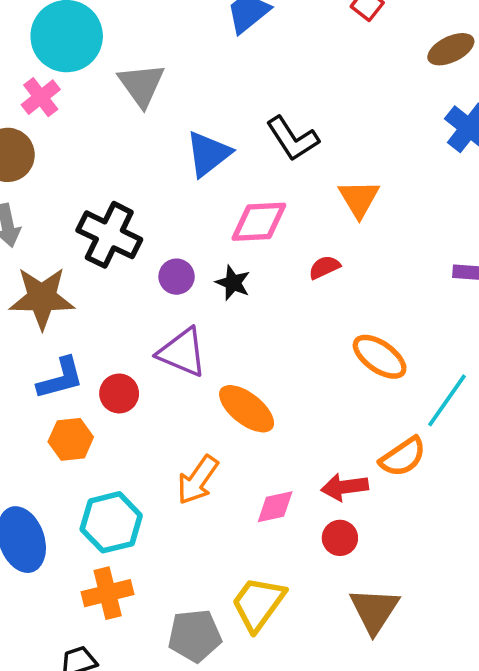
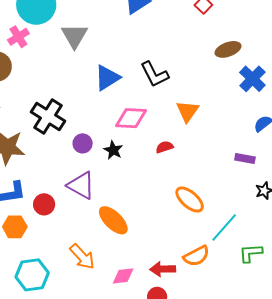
brown ellipse: (451, 49) -> (228, 49), moved
orange arrow: (198, 480) -> (82, 257), turned -84

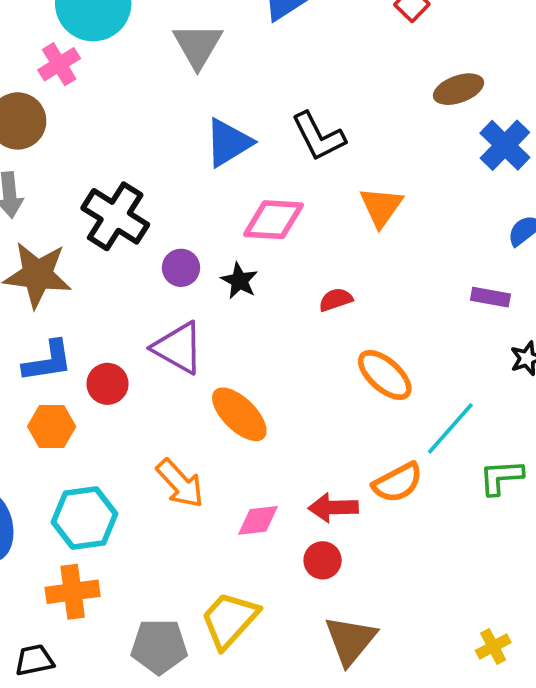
gray triangle: (75, 36) -> (198, 45), moved
red semicircle: (164, 147) -> (336, 300), moved

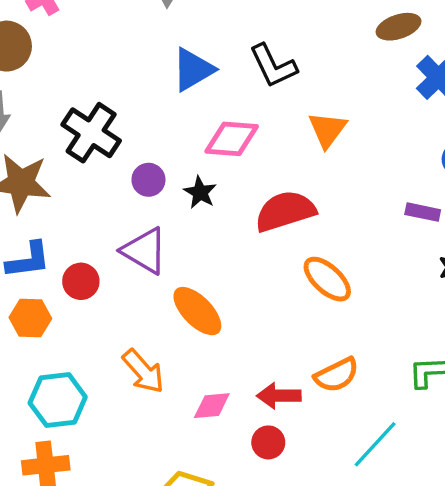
red semicircle: (336, 300) -> (285, 211), size x2.0
cyan line: (450, 428) -> (375, 444), moved

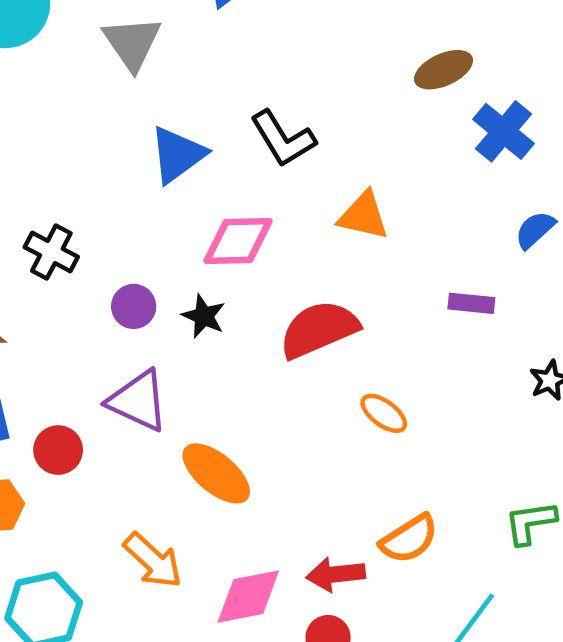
orange triangle: (327, 130) -> (364, 216), turned -48
black cross: (91, 133) -> (51, 252), size x0.7
purple rectangle: (423, 212) -> (471, 303), moved
orange ellipse: (327, 279) -> (384, 413), size x0.7
pink diamond: (212, 406) -> (248, 597), size x1.4

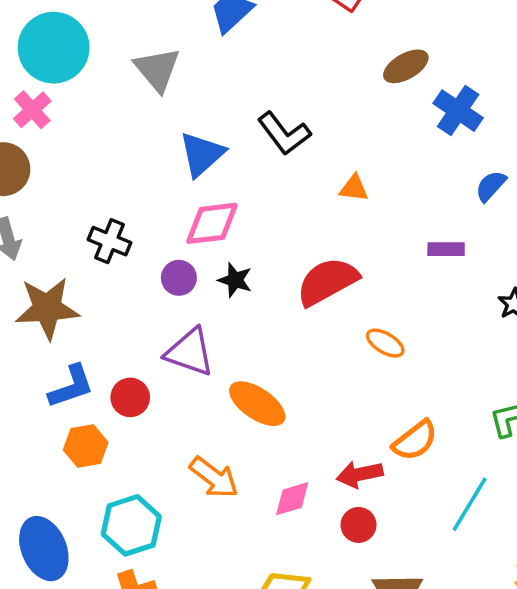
orange triangle: (364, 216) -> (354, 188), size x0.7
pink diamond: (238, 241) -> (212, 223), moved
pink diamond: (248, 597) -> (292, 499), size x0.7

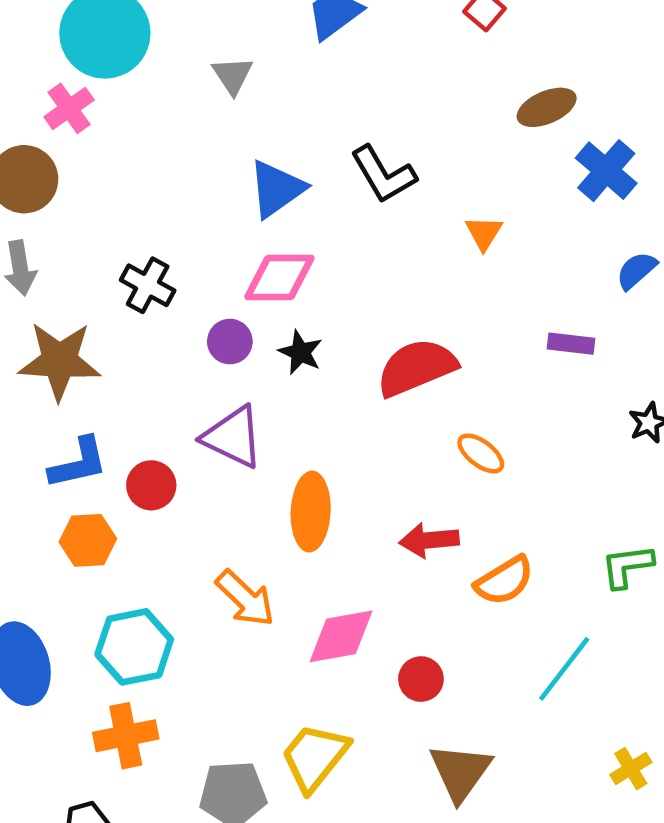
gray triangle: (157, 69) -> (233, 75), size x0.7
orange triangle: (354, 188) -> (484, 233), moved, turned 48
orange ellipse: (257, 404) -> (311, 512), turned 52
red arrow: (360, 474) -> (429, 540), moved
pink diamond: (292, 499) -> (341, 636), size x1.4

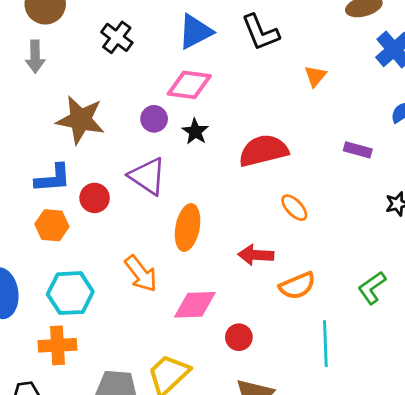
black cross: (148, 285) -> (117, 37), moved
brown star: (59, 361) -> (80, 120), moved
green L-shape: (627, 566) -> (372, 288), turned -36
cyan line: (564, 669) -> (325, 344), turned -48

